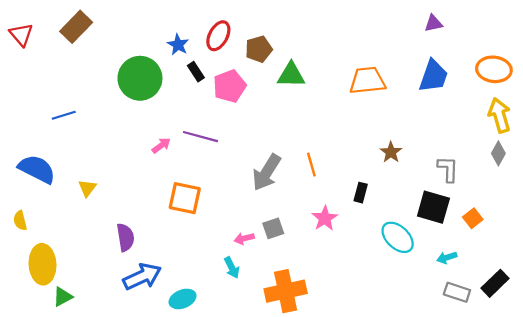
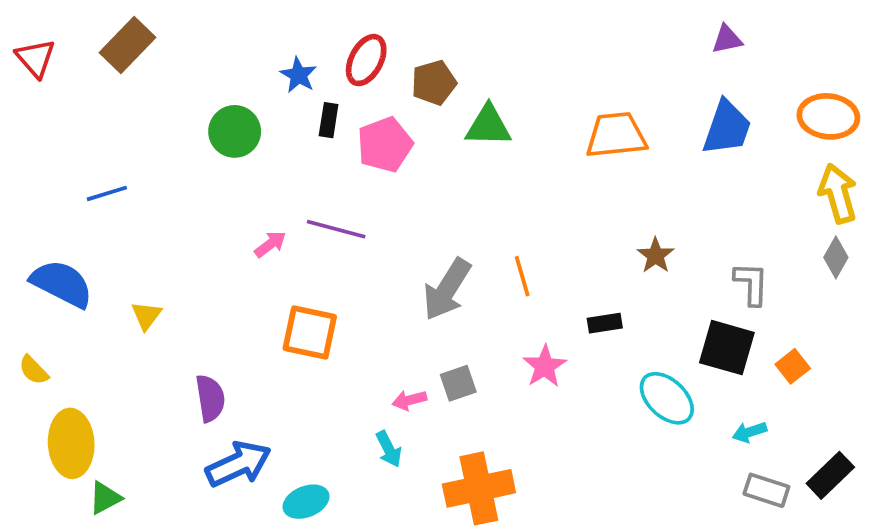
black rectangle: (196, 72) -> (329, 120), turned 42
green circle: (140, 78) -> (235, 131), size x0.7
black rectangle: (361, 193) -> (605, 323), turned 66
yellow semicircle: (20, 221) -> (34, 370), turned -30

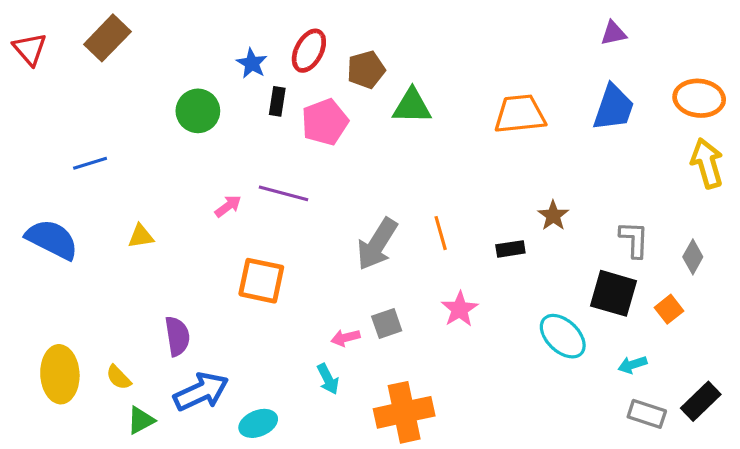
gray diamond: (836, 257) -> (693, 257), moved
yellow triangle: (146, 316) -> (141, 236), moved, turned 44
black rectangle: (605, 323) -> (510, 249), moved
yellow semicircle: (34, 370) -> (119, 377), moved
green triangle: (105, 498) -> (141, 420), moved

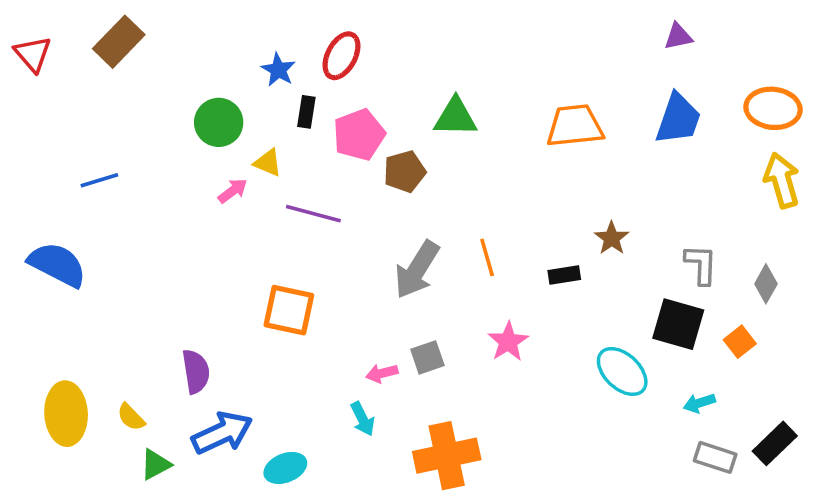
brown pentagon: (366, 70) -> (405, 171), moved
pink arrow: (228, 206) -> (233, 191), moved
yellow triangle: (141, 236) -> (268, 163), moved, turned 32

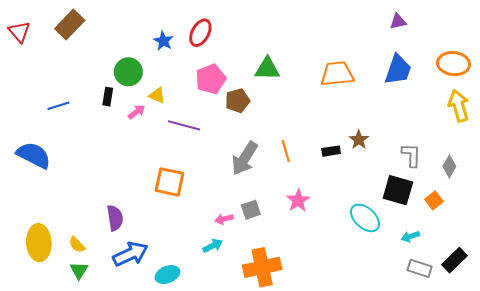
black rectangle: (306, 112) -> (108, 97), moved
black rectangle: (564, 275) -> (331, 151), moved
cyan arrow: (363, 419) -> (213, 246), turned -90
green triangle: (156, 464) -> (79, 270), moved, turned -30

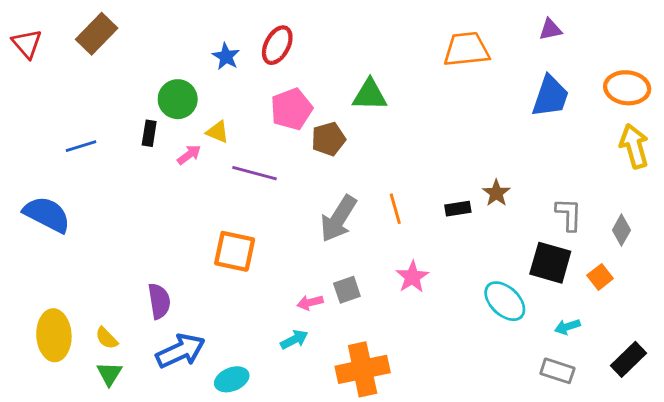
orange trapezoid: (337, 74) -> (466, 49), moved
gray rectangle: (420, 268) -> (557, 371), moved

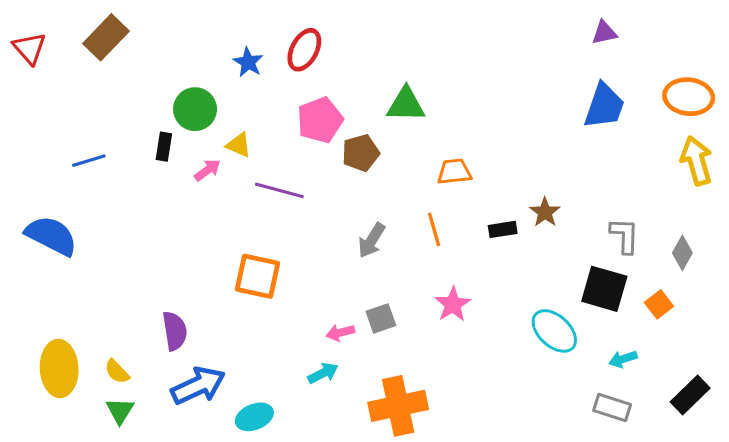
orange trapezoid: (466, 49) -> (454, 172), moved, size x0.7
gray arrow: (338, 219) -> (372, 240), size x0.7

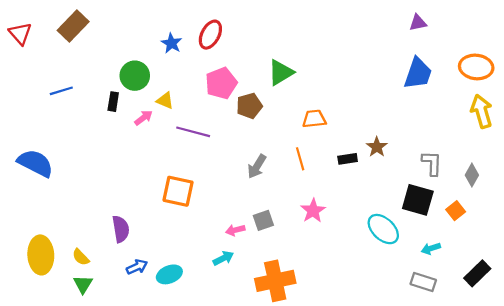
green triangle: (406, 104) -> (281, 72), turned -32
blue line: (89, 161) -> (61, 91), moved
blue arrow: (198, 386) -> (137, 267), size x0.6
cyan ellipse: (254, 417) -> (169, 274), moved

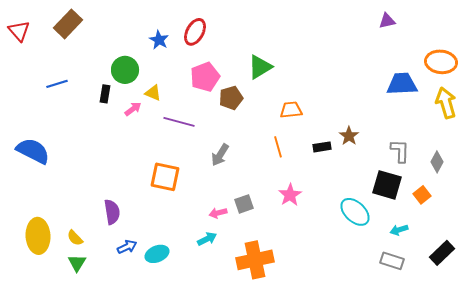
blue trapezoid: (418, 73) -> (402, 84), moved, turned -112
gray arrow: (257, 166) -> (220, 155), moved

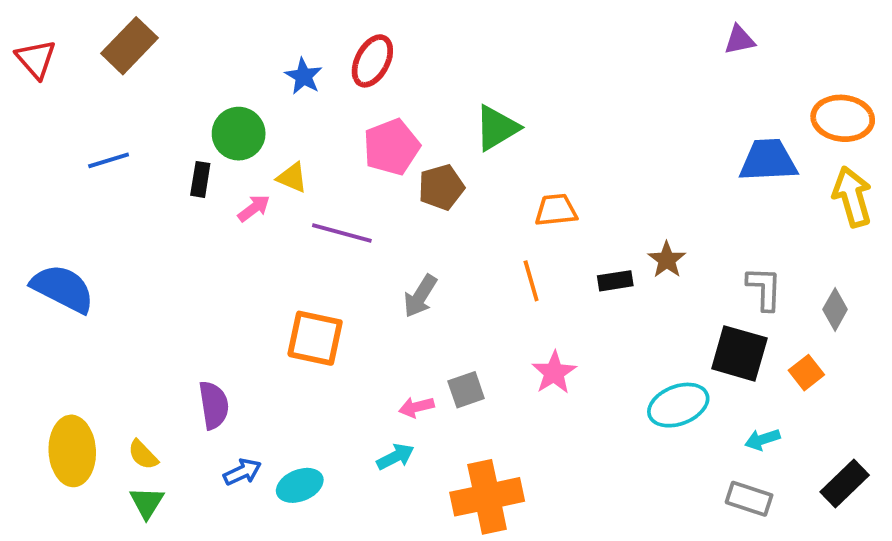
cyan ellipse: (355, 212) -> (678, 405), turned -64

